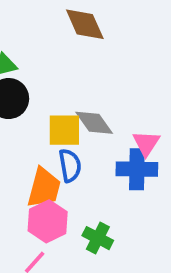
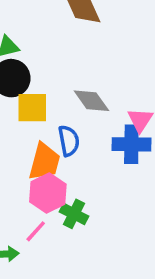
yellow square: (64, 130) -> (32, 108), moved
green cross: (98, 238) -> (74, 214), moved

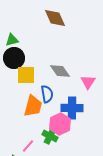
blue cross: (131, 144) -> (72, 108), moved
pink hexagon: (48, 193) -> (60, 124), moved

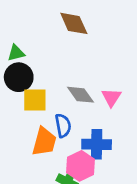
pink triangle: (88, 82) -> (111, 97), moved

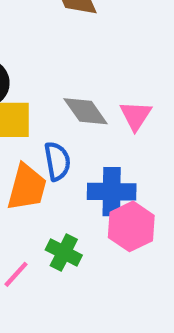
pink hexagon: (80, 166) -> (131, 226), moved

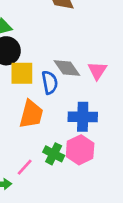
blue semicircle: (57, 161) -> (50, 82), moved
pink hexagon: (131, 226) -> (80, 150), moved

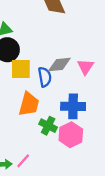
gray diamond: (67, 68) -> (59, 64), turned -60
green cross: (54, 154) -> (48, 126), moved
pink line: (25, 167) -> (23, 161), moved

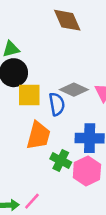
gray diamond: (59, 64) -> (74, 90), turned 30

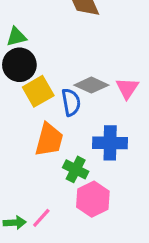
yellow square: (29, 95) -> (38, 91), turned -30
pink hexagon: (87, 171) -> (93, 199), moved

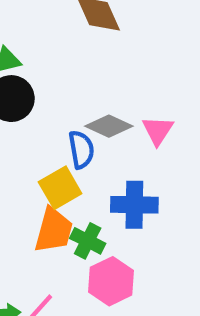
yellow square: (38, 91) -> (60, 188), moved
orange trapezoid: (49, 140) -> (54, 230), moved

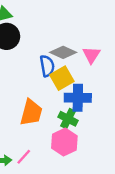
yellow square: (60, 188) -> (62, 78), moved
green cross: (88, 241) -> (68, 119), moved

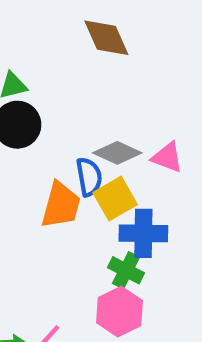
pink triangle: (91, 55) -> (167, 157), turned -42
orange trapezoid: (31, 113) -> (61, 205), moved

